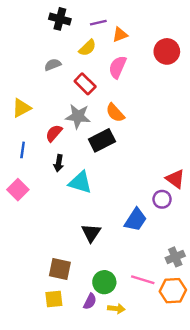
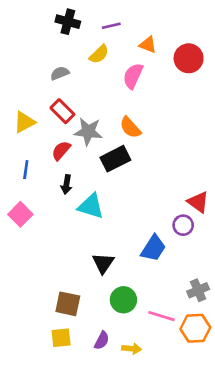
orange triangle: (120, 35) -> (148, 45), moved, turned 42
red rectangle: (85, 84) -> (62, 111), moved
green circle: (104, 282) -> (123, 300), moved

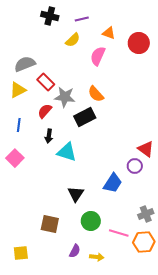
gray semicircle: (60, 73) -> (25, 64), moved, size x1.5
yellow square: (61, 338) -> (21, 253), moved

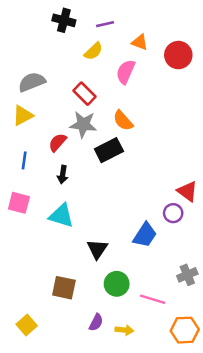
red rectangle: (46, 82) -> (84, 94), moved
cyan triangle: (67, 152) -> (61, 216), moved
pink square: (15, 158) -> (19, 203), turned -30
orange hexagon: (144, 242) -> (185, 330), moved
yellow square: (21, 253) -> (27, 325), turned -35

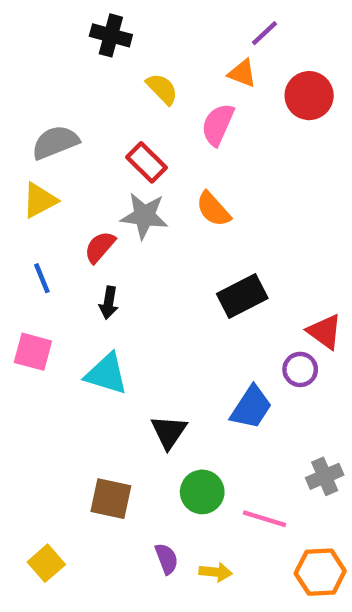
purple line: (105, 24) -> (265, 33), moved, turned -30
yellow semicircle: (93, 51) -> (162, 89), turned -90
black rectangle: (109, 150) -> (242, 296), moved
blue line: (24, 160) -> (42, 278), turned -30
purple semicircle: (96, 322) -> (167, 559), turned -48

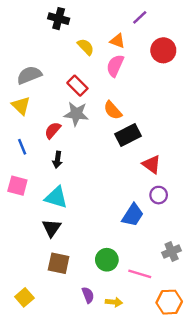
orange triangle: (242, 73) -> (117, 41), moved
yellow triangle: (40, 200) -> (21, 106), turned -48
black rectangle: (242, 296) -> (128, 135), moved
red triangle: (325, 332) -> (152, 164), moved
black triangle: (169, 432) -> (52, 228), moved

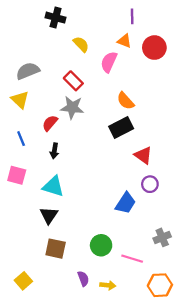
purple line: (140, 17) -> (132, 16), turned -48
orange triangle: (117, 41) -> (124, 41), moved
orange semicircle: (113, 110) -> (126, 101), moved

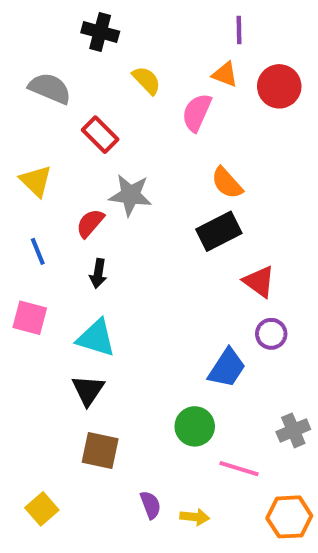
gray semicircle: (28, 71) -> (50, 88), moved, turned 45
red rectangle: (73, 81) -> (100, 135), moved
green circle: (101, 245) -> (195, 426), moved

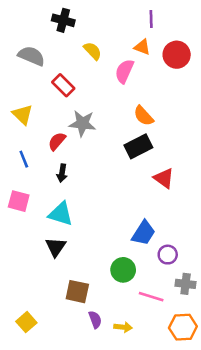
purple circle: (271, 334) -> (168, 255), moved
gray cross: (293, 430) -> (186, 284), moved, turned 30
brown square: (100, 451) -> (77, 292), moved

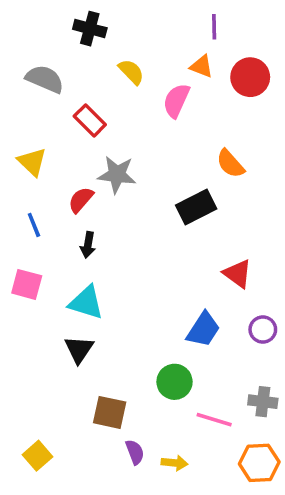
orange semicircle: (143, 116) -> (230, 164), moved
red triangle: (164, 178) -> (238, 274), moved
purple circle: (168, 255) -> (263, 330), moved

